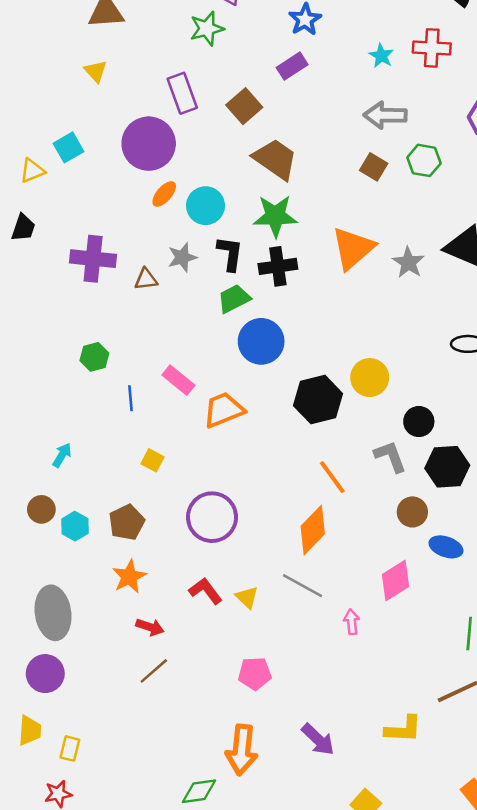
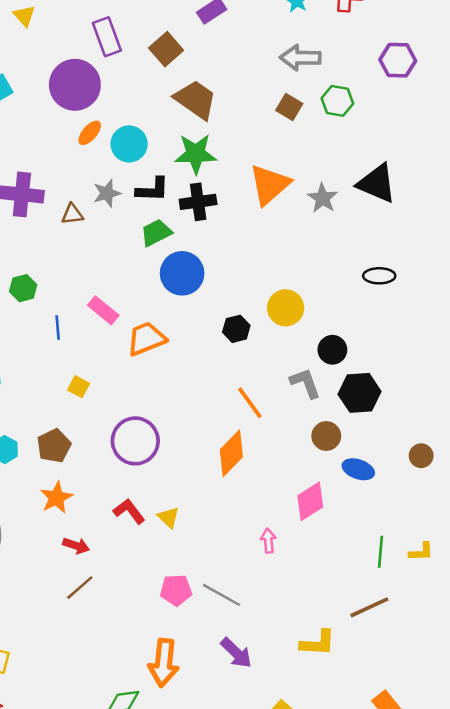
black L-shape: (230, 253) -> (153, 190), turned 84
black hexagon: (318, 400) -> (236, 329), size x0.6
gray line: (302, 586) -> (222, 595), moved

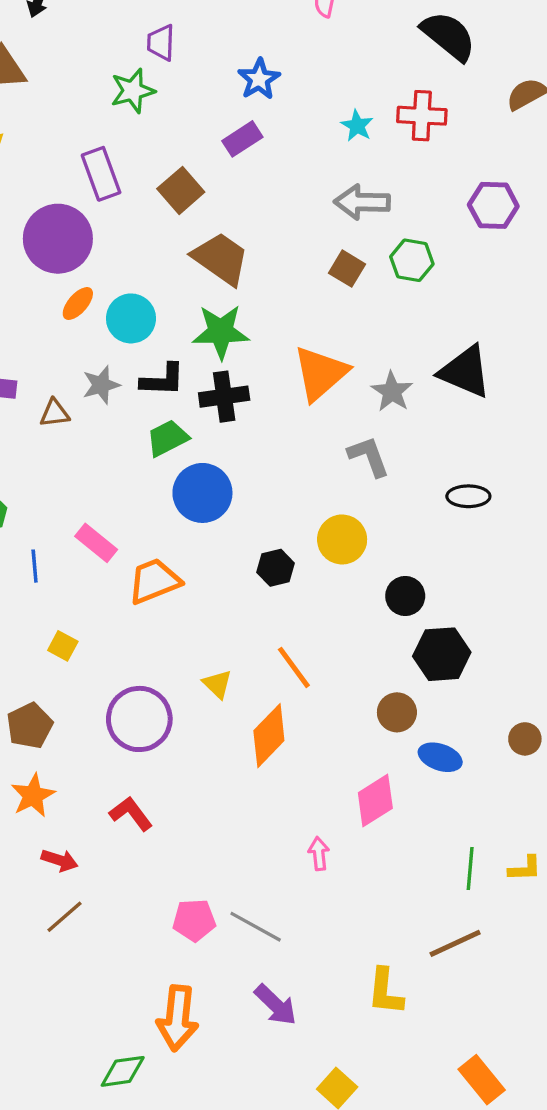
gray L-shape: (305, 383) -> (369, 456), moved
yellow triangle: (169, 517) -> (217, 684), moved
yellow L-shape: (318, 643) -> (385, 992), turned 93

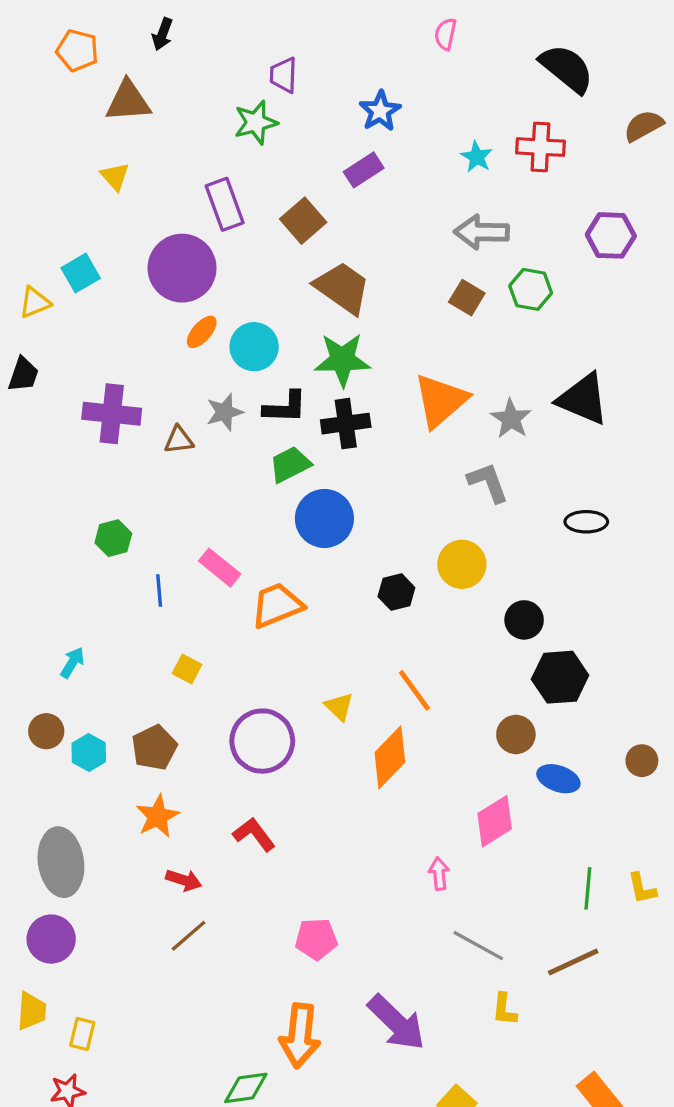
yellow L-shape: (525, 869) -> (642, 888), turned 80
gray line: (256, 927) -> (478, 946), moved
yellow L-shape: (385, 992) -> (504, 1009), size x0.7
purple arrow: (276, 1005) -> (396, 1022), size x1.4

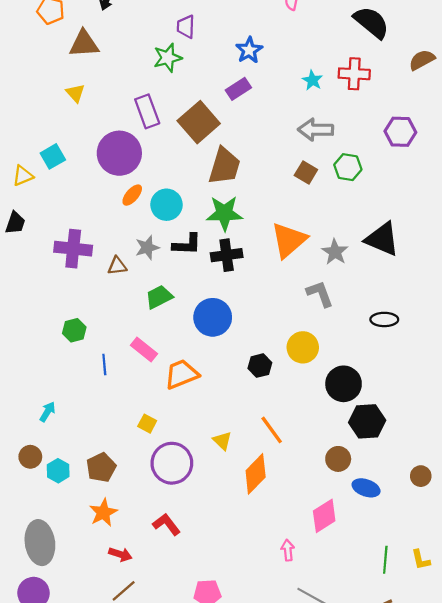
brown square: (303, 221) -> (199, 122), size x1.4
brown trapezoid: (342, 288) -> (224, 166), turned 72
green trapezoid: (290, 464) -> (159, 297), moved
black circle: (524, 620) -> (344, 384), size x1.4
yellow square: (187, 669) -> (147, 424), moved

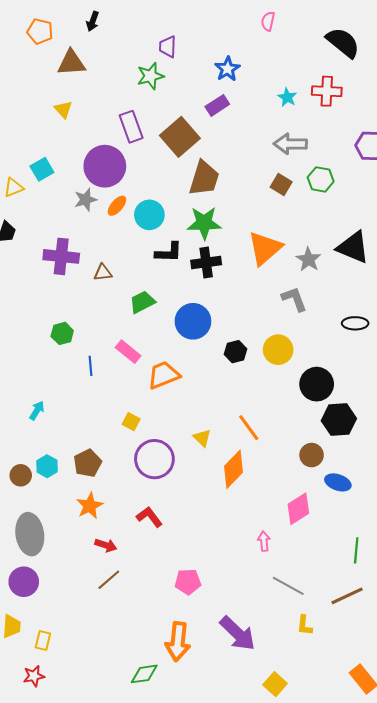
gray star: (147, 248) -> (86, 200), moved
black hexagon: (260, 366) -> (236, 352), moved
brown circle: (30, 457) -> (21, 475), moved

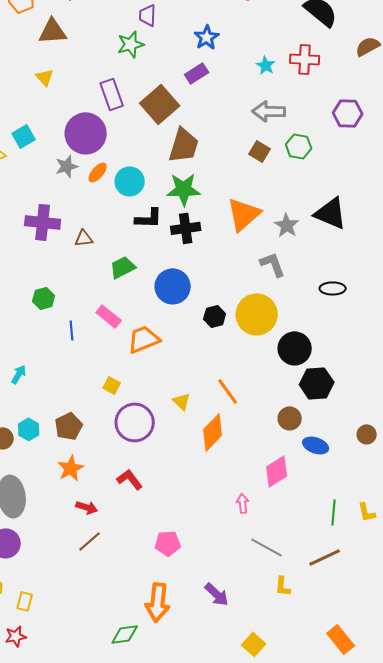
yellow circle: (278, 350) -> (257, 314), size x1.4
purple arrow: (238, 633) -> (217, 594), size x0.7

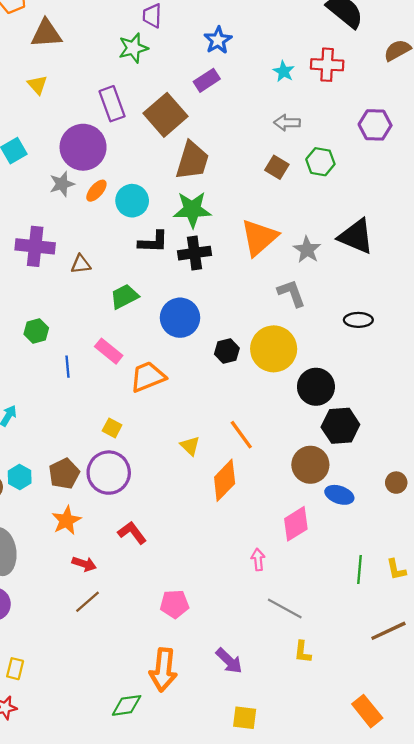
gray arrow: (269, 111) -> (287, 123), size x0.7
brown circle: (290, 418) -> (310, 465), size x1.4
purple circle: (135, 422) -> (109, 473), moved
brown line: (325, 557) -> (388, 631), moved
yellow square: (254, 644) -> (245, 718), moved, turned -35

